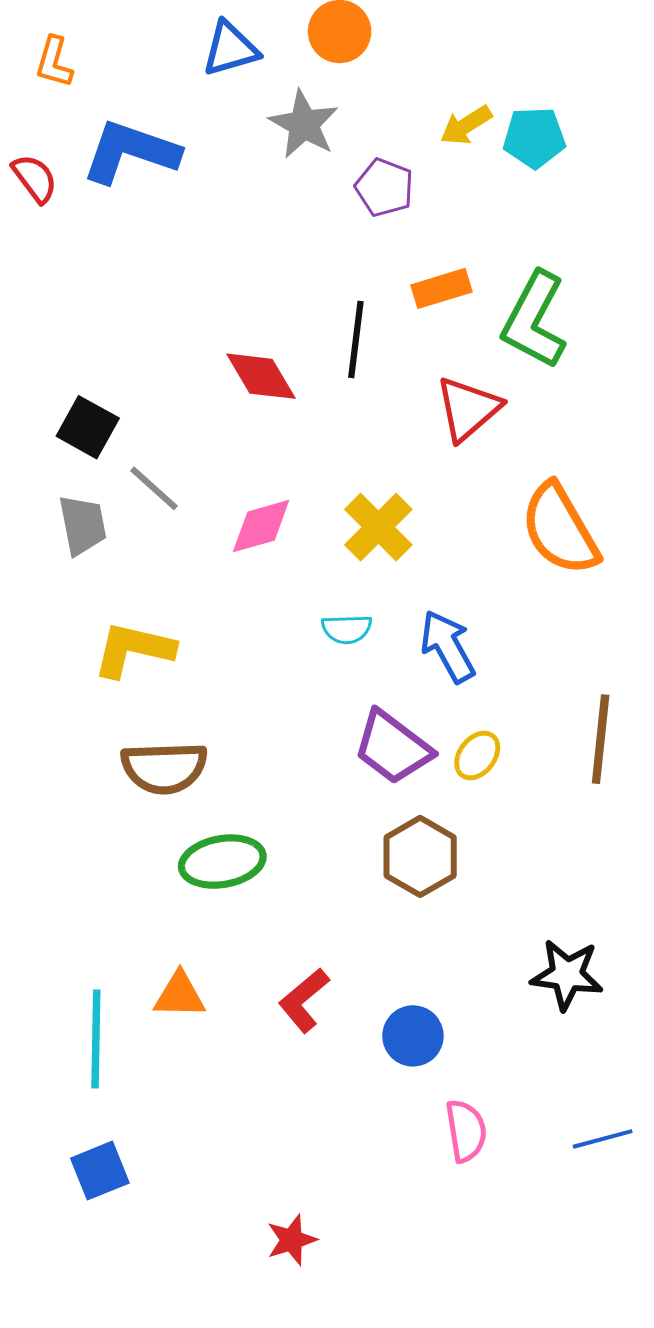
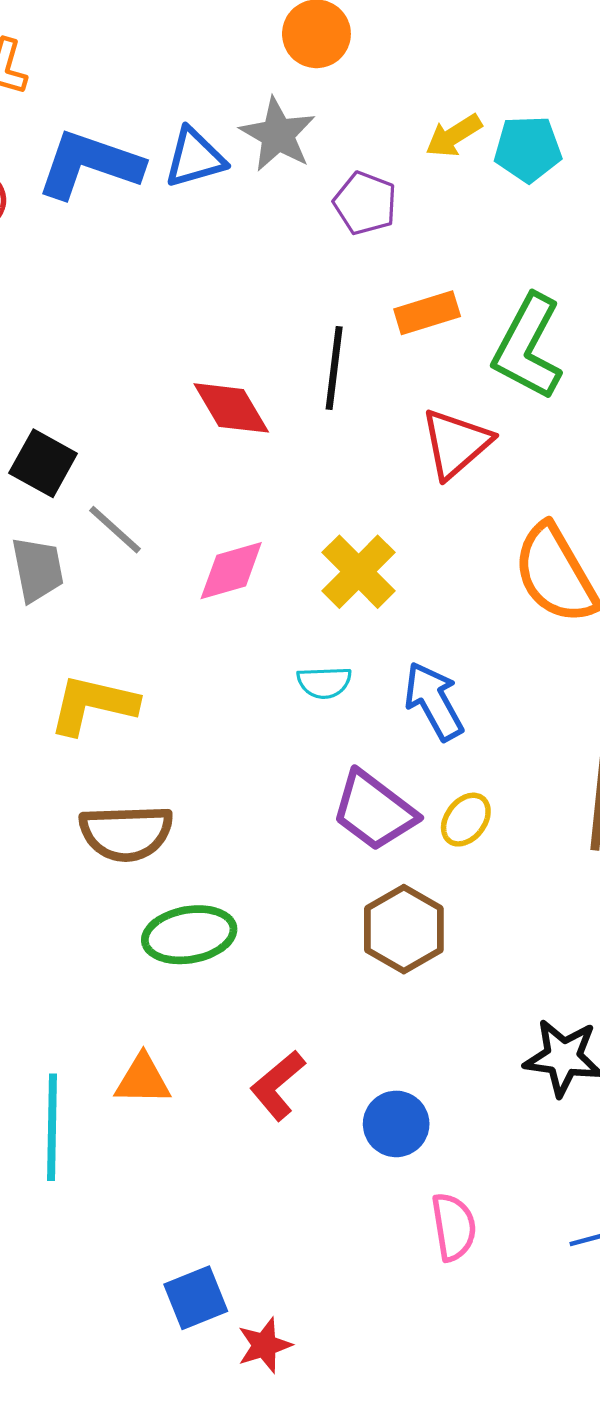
blue triangle: (230, 49) -> (195, 158), moved
blue square: (100, 1171) -> (196, 1298), moved

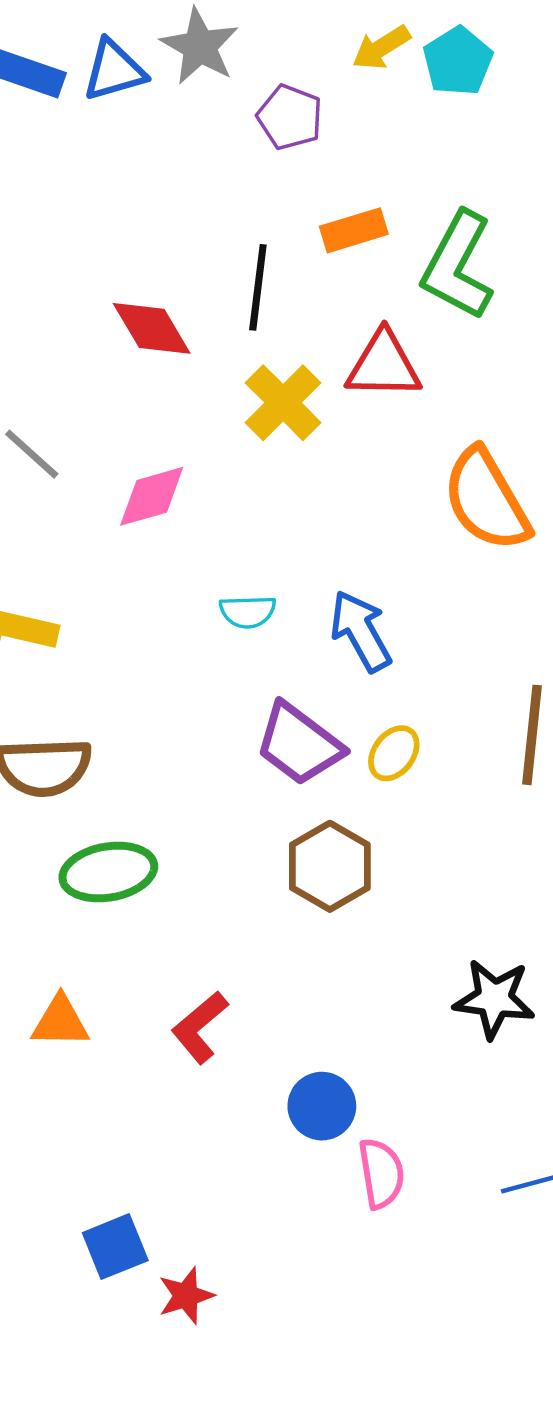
cyan pentagon: (528, 149) -> (458, 61), turned -30
red triangle: (456, 443) -> (384, 365), turned 42
yellow cross: (359, 572) -> (283, 403), moved
blue circle: (396, 1124) -> (322, 1106), moved

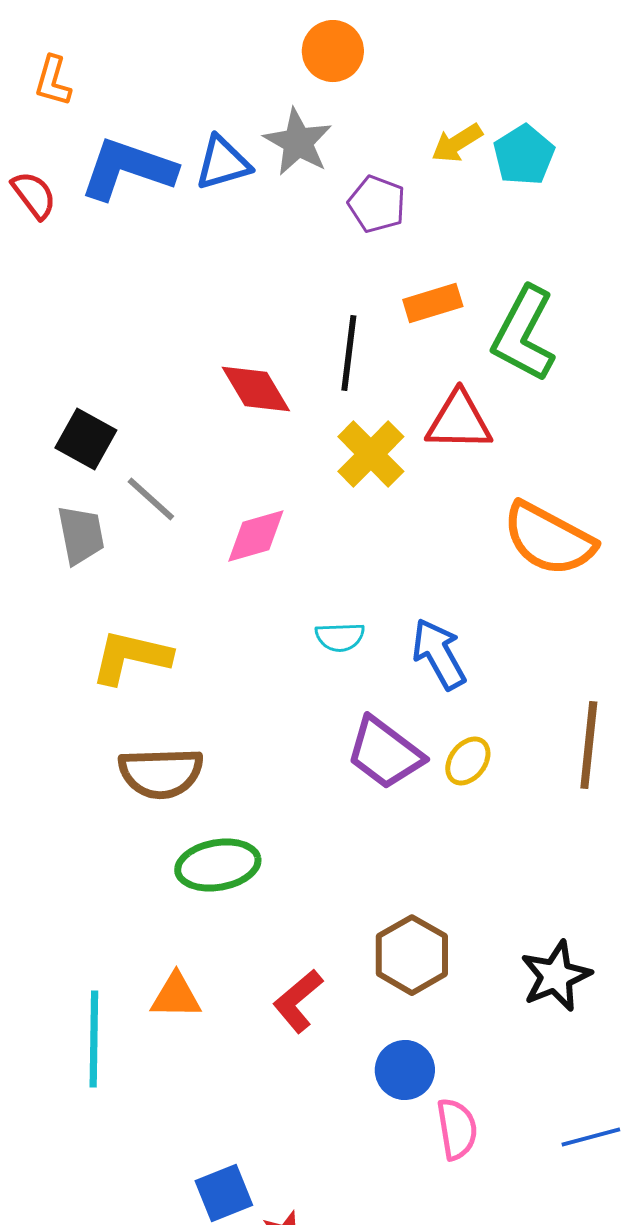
orange semicircle: (486, 500) -> (549, 539), turned -32
brown hexagon: (330, 866) -> (412, 955), moved
black star: (494, 999) -> (556, 976), turned -30

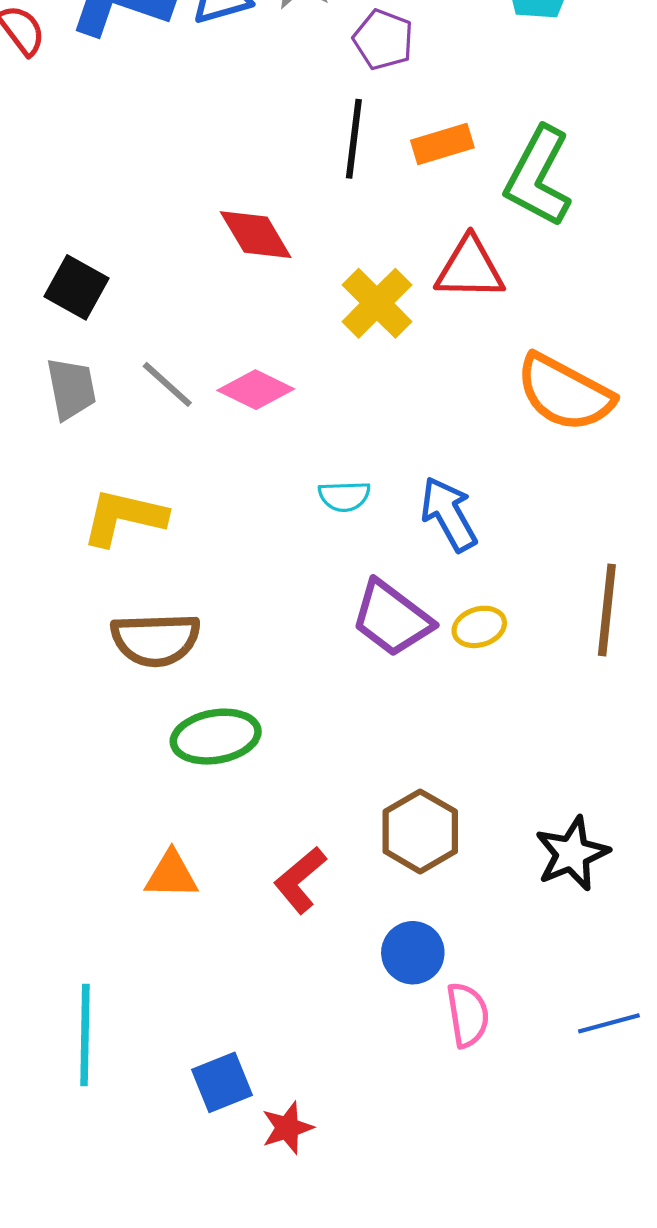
black line: (349, 353) -> (354, 139), moved
gray line: (151, 499) -> (167, 384), moved
pink diamond: (256, 536) -> (256, 390), turned 42
yellow ellipse: (468, 761) -> (479, 627), turned 36
cyan line: (94, 1039) -> (85, 1035), moved

